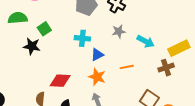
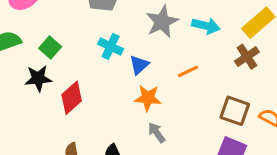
gray star: (119, 31) -> (162, 22), size x1.5
cyan cross: (82, 38) -> (111, 46), turned 35
red diamond: (60, 81) -> (72, 98), moved, turned -30

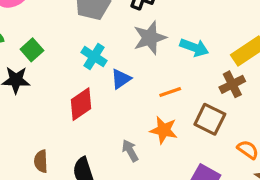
red diamond: (72, 98) -> (81, 104), moved
orange star: (148, 98) -> (164, 130), moved
brown square: (235, 111) -> (210, 119), moved

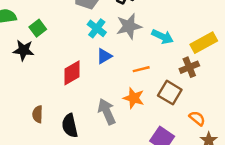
cyan cross: (94, 57) -> (97, 28), moved
gray arrow: (130, 151) -> (107, 112), size x1.5

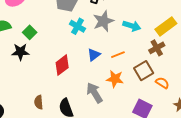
blue triangle: (104, 56) -> (94, 55), moved
brown square: (170, 93) -> (144, 71), turned 36
orange semicircle: (197, 118) -> (162, 83), moved

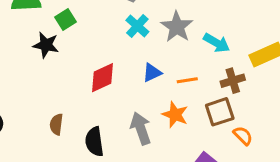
gray star: (103, 21) -> (177, 27), turned -30
brown cross: (157, 48) -> (233, 81), moved

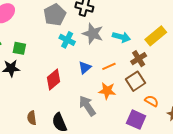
green square: (66, 20) -> (19, 48), turned -32
orange semicircle: (243, 136) -> (151, 101), moved

